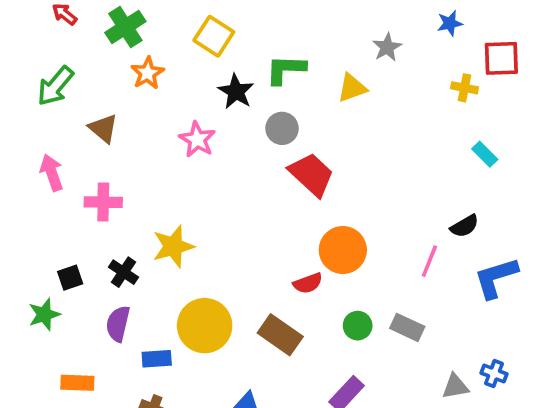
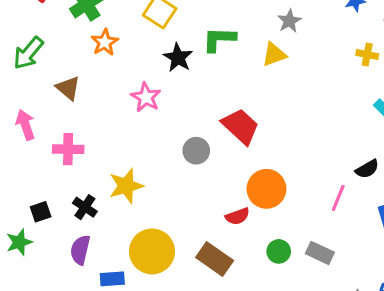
gray star: (387, 47) -> (289, 21), moved
gray circle: (282, 128) -> (196, 151), moved

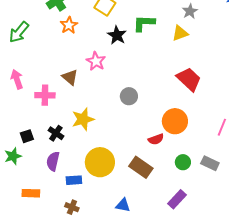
brown triangle: (68, 88) -> (70, 77), moved
red trapezoid: (241, 126) -> (189, 79), moved

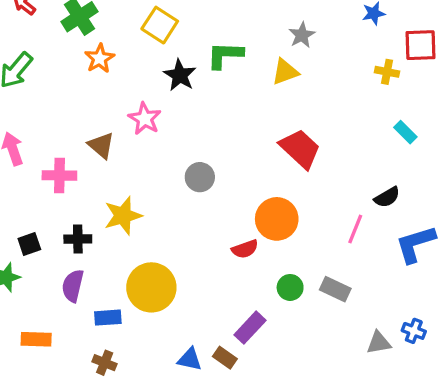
black cross: (56, 133) -> (78, 239), turned -35
brown rectangle: (141, 167) -> (225, 358), moved, size x0.6
purple rectangle: (177, 199) -> (250, 328), moved

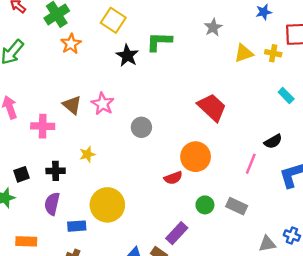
yellow triangle: (285, 72) -> (244, 53), moved
pink star: (145, 119) -> (103, 104), moved
yellow star: (123, 216) -> (87, 154), size x0.6

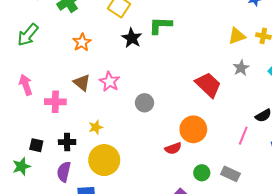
gray star: (213, 27) -> (241, 68), moved
orange star: (71, 44) -> (82, 42), moved
black square: (21, 174) -> (36, 145), turned 32
yellow circle: (107, 205) -> (104, 160), moved

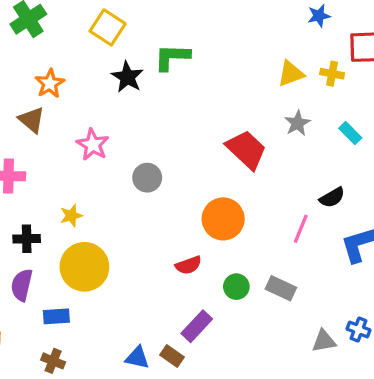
brown triangle: (82, 83) -> (32, 120), moved
red semicircle: (173, 148) -> (188, 265), moved

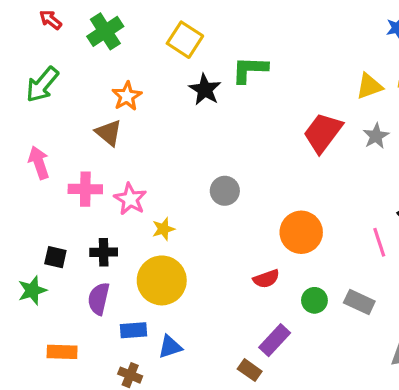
pink star: (93, 145) -> (130, 199), moved
red trapezoid: (246, 150) -> (323, 133), moved, turned -96
yellow star: (71, 216) -> (163, 229), moved
pink line: (301, 229) -> (379, 242), turned -40
blue triangle: (137, 358) -> (170, 347), moved, turned -30

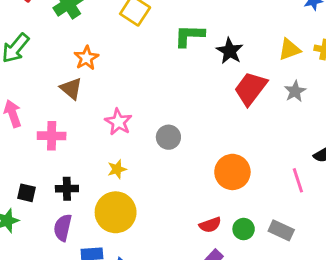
black star: (205, 89) -> (230, 51), moved
pink star: (130, 199) -> (118, 122), moved
red semicircle: (266, 279) -> (210, 225), moved

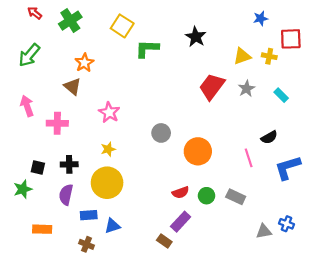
green L-shape: (189, 36) -> (147, 49), moved
black star: (230, 51) -> (196, 37), moved
gray circle: (168, 137) -> (161, 133), moved

